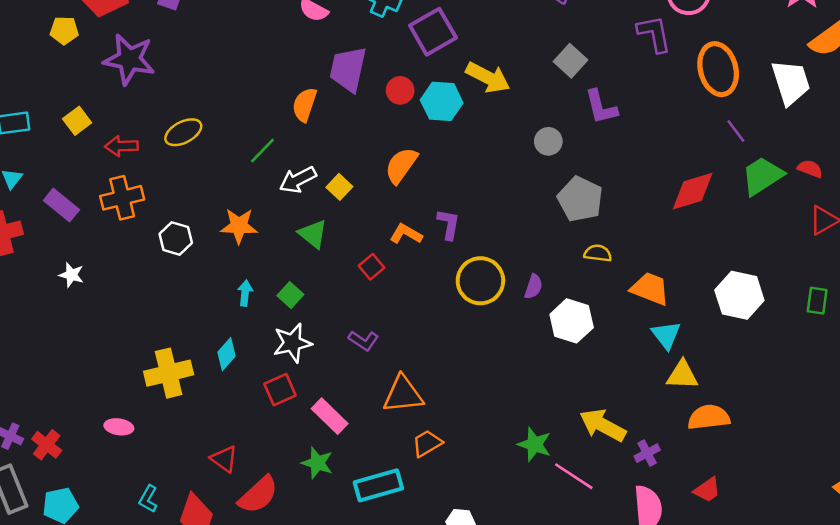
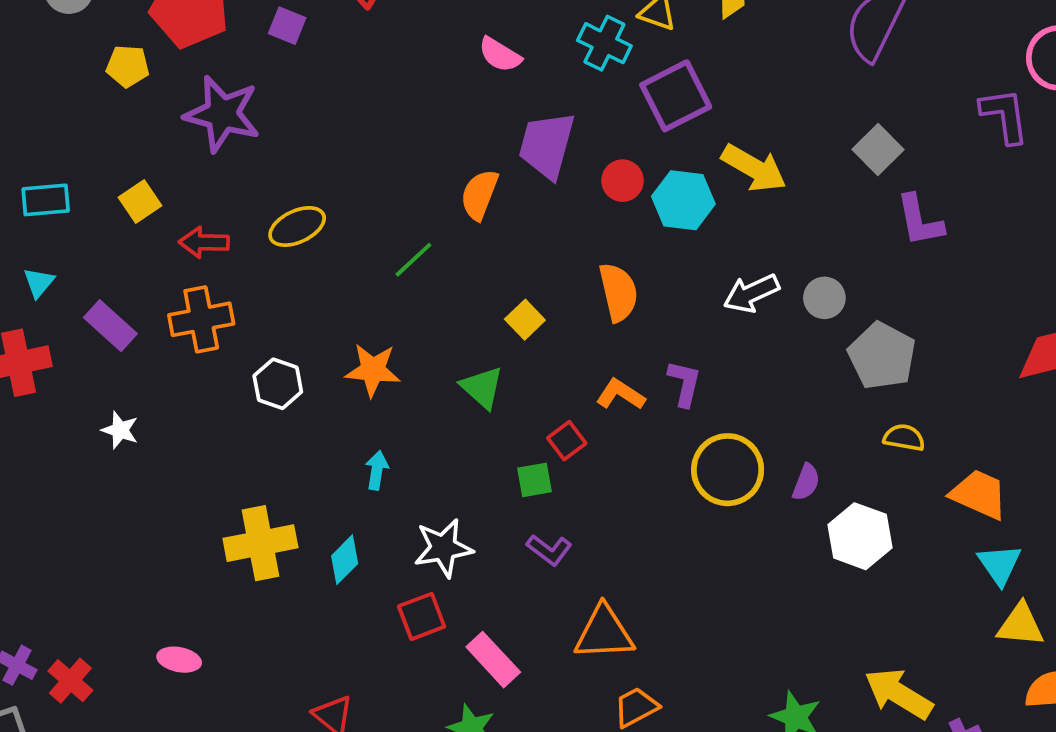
gray circle: (548, 141) -> (824, 298), moved
orange semicircle: (401, 165) -> (618, 292), turned 129
white arrow: (298, 180) -> (751, 293), moved
green square: (290, 295) -> (534, 480), moved, turned 35
yellow cross: (169, 373) -> (260, 543), moved

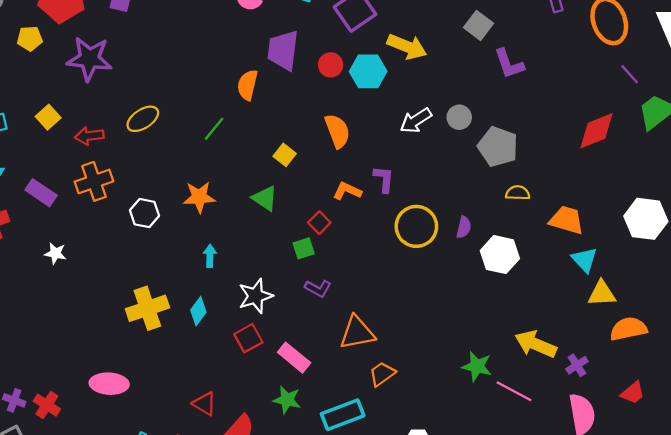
pink ellipse: (179, 660) -> (109, 384), size x1.5

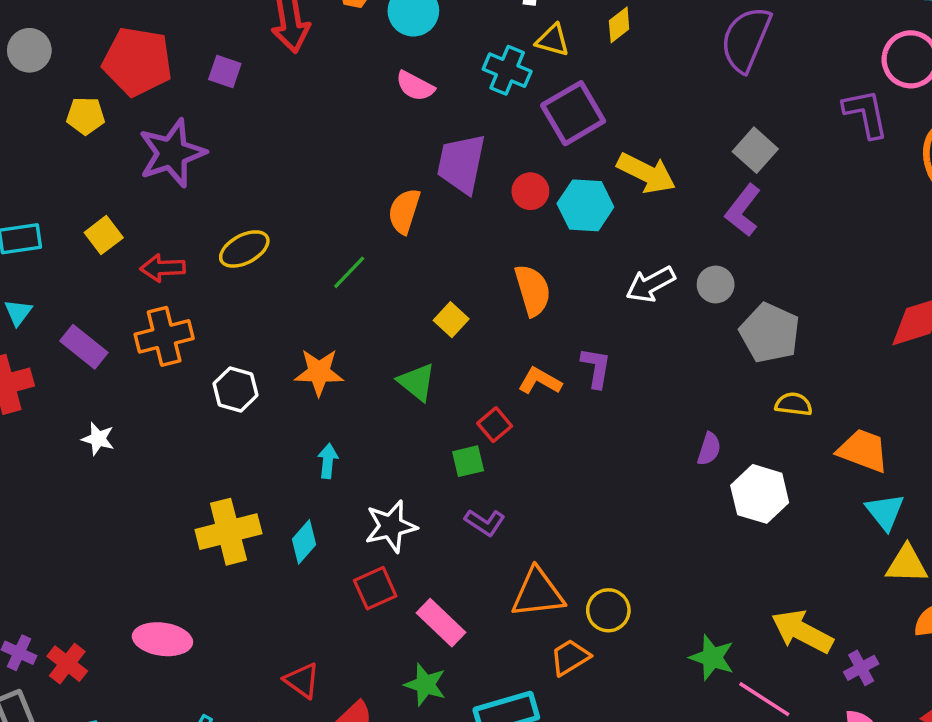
purple star: (89, 59) -> (172, 153), turned -30
purple L-shape: (509, 64) -> (743, 210), moved, turned 52
yellow circle: (416, 226) -> (608, 610), moved, size x0.7

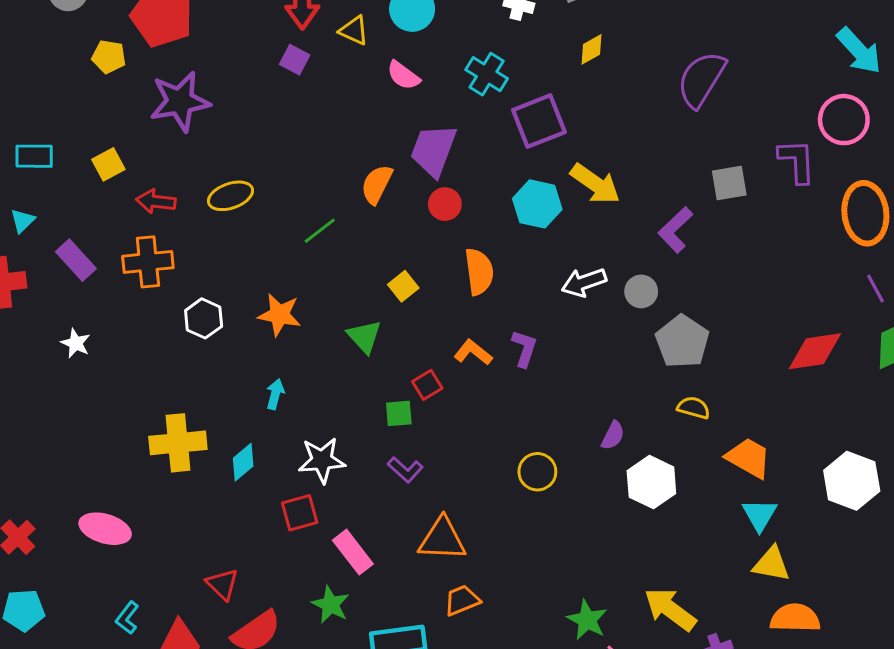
yellow triangle: (553, 40) -> (354, 30), moved
purple square: (225, 72) -> (295, 60), moved
gray square: (755, 150) -> (729, 183), moved, turned 30
red circle: (530, 191) -> (445, 204), moved
yellow circle: (608, 610) -> (537, 472), moved

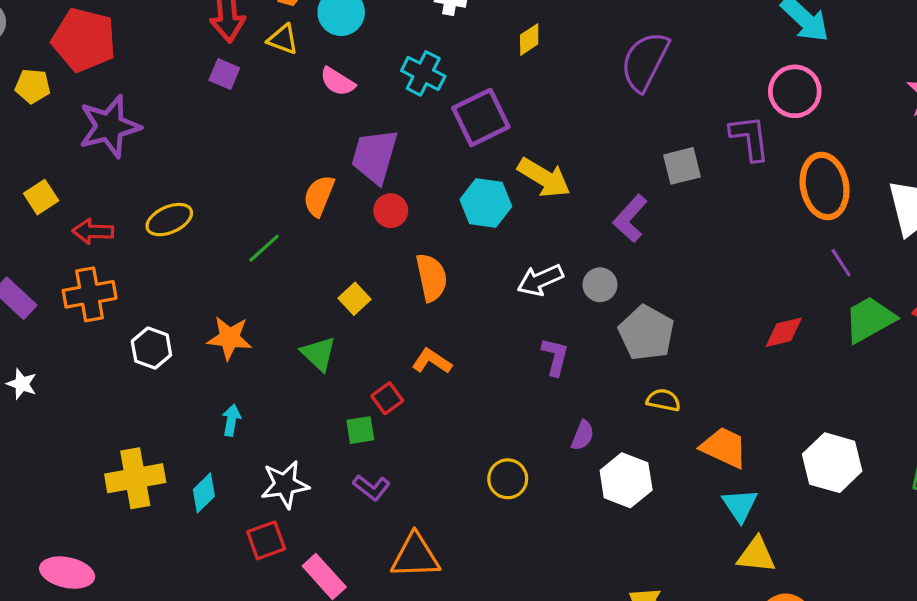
purple L-shape: (524, 348) -> (555, 357), moved
red diamond: (815, 351) -> (784, 332), size x0.7

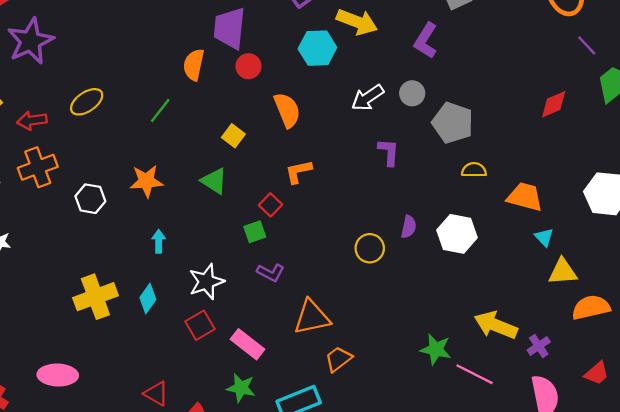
orange L-shape: (432, 361) -> (298, 172), turned -36
purple semicircle: (583, 435) -> (409, 227), moved
cyan triangle: (740, 505) -> (544, 237), size x0.7

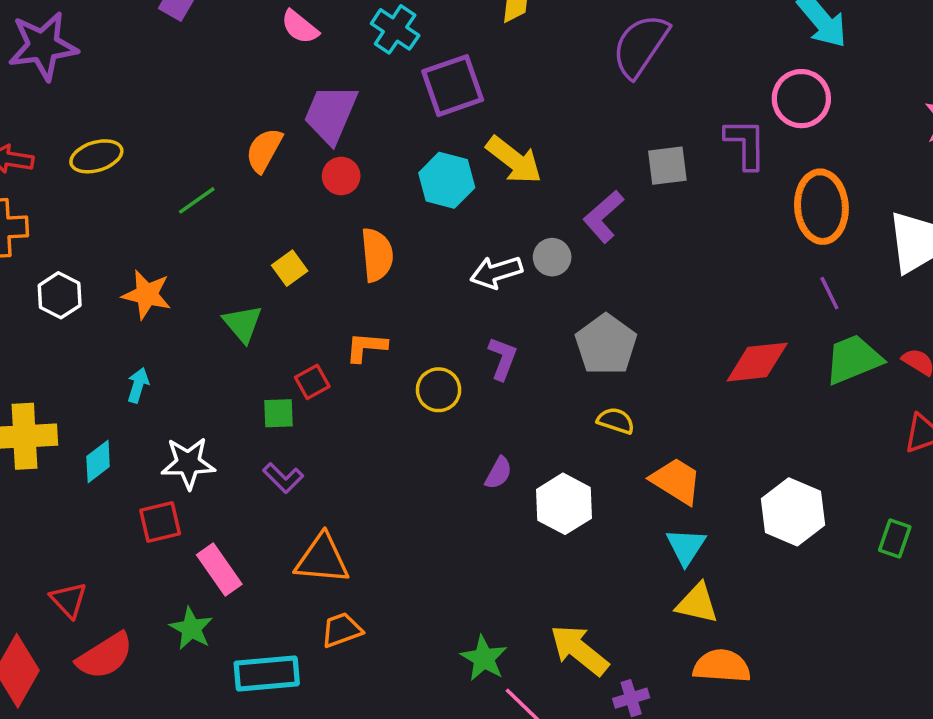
gray circle: (412, 93) -> (552, 257), moved
red diamond: (554, 104) -> (757, 362), size x1.4
cyan triangle: (544, 237) -> (686, 546), size x1.4
yellow circle: (370, 248) -> (439, 390), moved

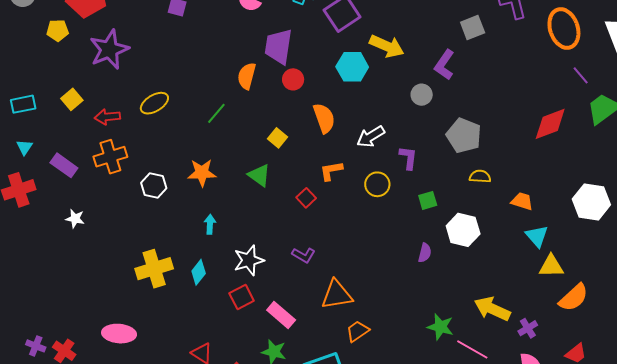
white arrow: (496, 272) -> (371, 137), moved
green square: (278, 413) -> (428, 200), moved
purple semicircle: (498, 473) -> (425, 253), moved
orange trapezoid: (676, 481) -> (522, 201), size x0.7
orange semicircle: (722, 666) -> (574, 298), turned 148

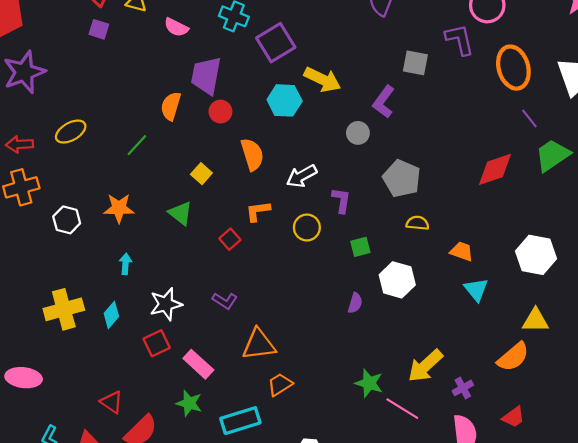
gray square: (473, 28) -> (415, 63), turned 30
yellow triangle: (551, 266) -> (535, 321), moved
yellow arrow: (492, 309) -> (425, 366), turned -69

